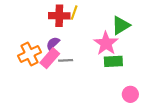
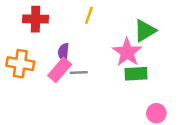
red cross: (59, 16) -> (36, 19), moved
purple semicircle: (53, 43) -> (63, 52), turned -40
orange cross: (30, 54) -> (20, 64), moved, turned 35

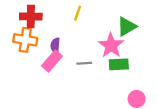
orange cross: (20, 64) -> (25, 40), moved
gray line: (79, 73) -> (84, 63), moved

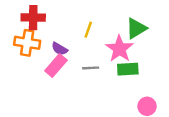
yellow line: (78, 13) -> (88, 30), moved
purple semicircle: (55, 45) -> (60, 49), turned -64

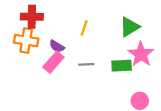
pink star: (119, 49) -> (141, 54), moved

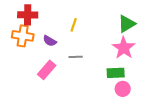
green triangle: (130, 27) -> (127, 24), moved
pink rectangle: (53, 62) -> (47, 70), moved
green rectangle: (122, 66) -> (116, 73), moved

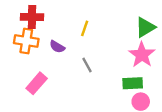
gray line: (76, 57) -> (87, 65), turned 64
pink rectangle: (47, 70) -> (37, 83), moved

